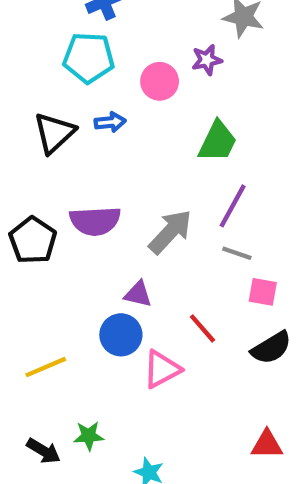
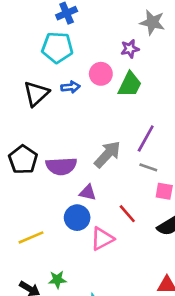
pink circle: (160, 81) -> (101, 74), moved
green trapezoid: (218, 141) -> (130, 84), moved
purple semicircle: (95, 221) -> (61, 166), moved

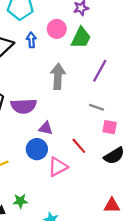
blue arrow: (70, 87) -> (31, 40), turned -88
purple line: (146, 138) -> (100, 71), moved
gray arrow: (107, 154) -> (58, 76), moved, turned -40

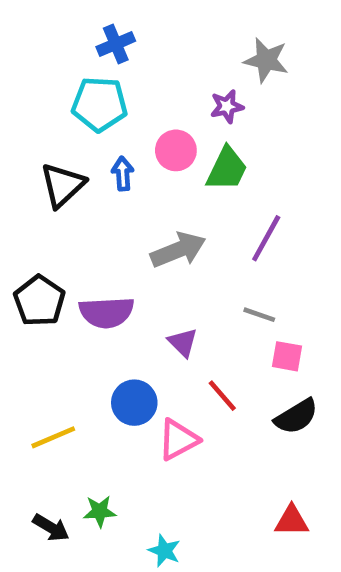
gray arrow: (58, 76) -> (178, 250), turned 65
purple triangle: (46, 128) -> (183, 342), moved, turned 32

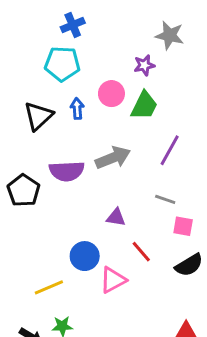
purple semicircle: (106, 312) -> (67, 171), moved
purple triangle: (183, 342) -> (116, 217), turned -36
yellow line: (53, 437) -> (49, 287), moved

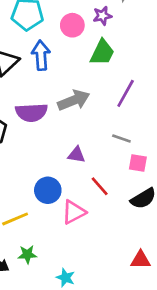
pink circle: (111, 94) -> (72, 25), moved
blue arrow: (77, 108) -> (41, 55), size x1.5

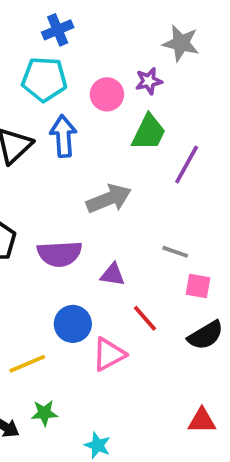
purple line: (126, 93) -> (187, 165), moved
purple semicircle: (31, 113) -> (60, 254), moved

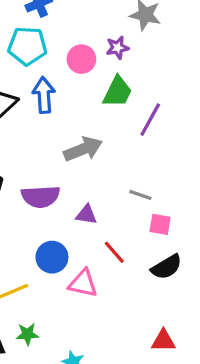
pink triangle: (109, 354) -> (83, 283), turned 40

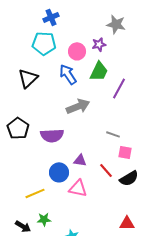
blue arrow: (44, 95) -> (68, 74), moved, turned -30
purple triangle: (86, 215) -> (80, 160), moved
red line: (114, 252) -> (106, 170), moved

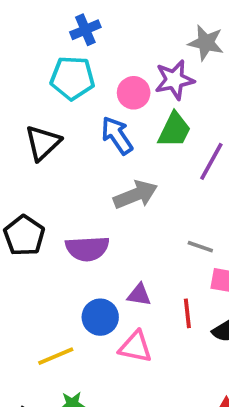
purple star: (99, 44) -> (174, 80), size x1.5
red line: (106, 170) -> (187, 313), turned 35

